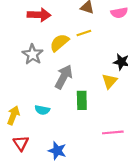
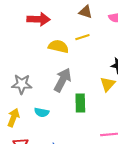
yellow semicircle: (59, 43) -> (58, 46), turned 54
gray star: (33, 54) -> (22, 84), moved, turned -30

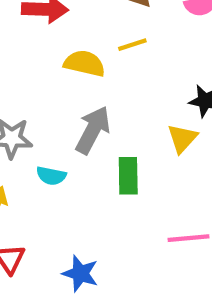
cyan semicircle: (42, 112) -> (51, 176), moved

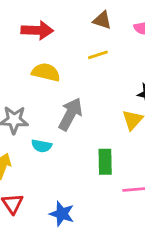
yellow semicircle: (84, 63) -> (46, 72), moved
green rectangle: (128, 176) -> (105, 162), moved

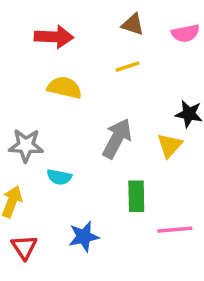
gray arrow: (70, 114) -> (117, 138), moved
blue star: (62, 214) -> (84, 237), moved, turned -30

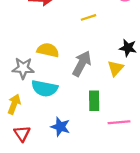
yellow semicircle: (64, 88) -> (48, 50), moved
cyan semicircle: (59, 177) -> (45, 88), size x1.6
blue star: (84, 237) -> (60, 127), turned 30

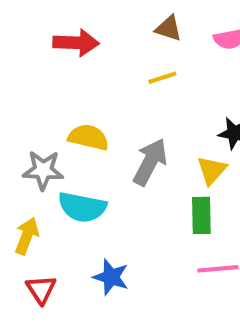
green rectangle: (94, 101) -> (201, 215), moved

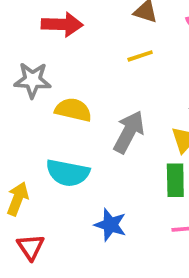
gray star: (43, 170) -> (32, 80), moved
blue star: (111, 277) -> (110, 225), moved

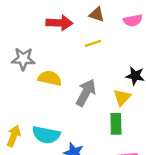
red arrow: (62, 24) -> (59, 23), moved
cyan semicircle: (68, 173) -> (46, 135), moved

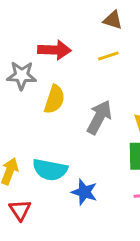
red arrow: (59, 23) -> (54, 50), moved
yellow semicircle: (50, 78) -> (54, 99), turned 95

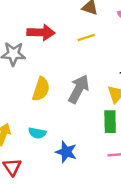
yellow semicircle: (54, 99) -> (41, 89), moved
cyan semicircle: (50, 170) -> (37, 133), size x0.6

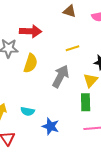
yellow line: (86, 38) -> (73, 48), moved
yellow semicircle: (41, 89) -> (31, 63), moved

